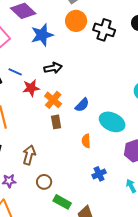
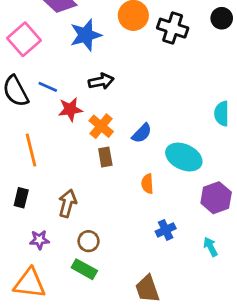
green rectangle: (62, 202) -> (84, 269), moved

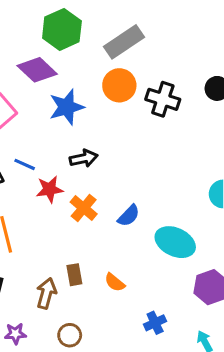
brown rectangle: (105, 157) -> (74, 275), moved
orange semicircle: (147, 184) -> (115, 282), moved, turned -48

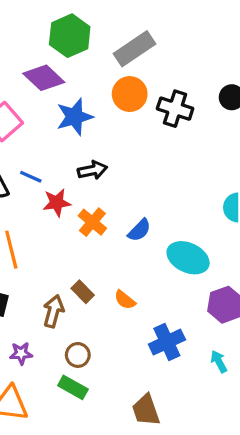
brown rectangle: (74, 275) -> (83, 292), turned -35
blue cross: (155, 323) -> (167, 342), size x1.5

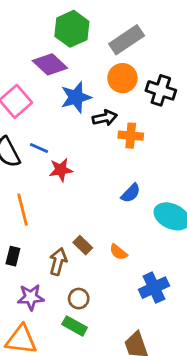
black arrow: (92, 170) -> (105, 118), moved
orange cross: (92, 222) -> (131, 136), moved, turned -35
purple star: (21, 353) -> (31, 297), size x1.4

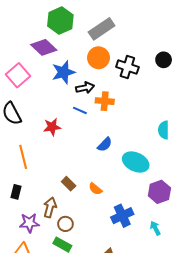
blue line: (39, 148) -> (80, 110), moved
brown arrow: (58, 262) -> (50, 207), moved

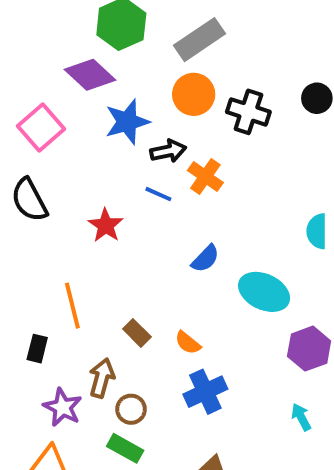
orange cross: (105, 101) -> (205, 176), turned 30
red star: (52, 127) -> (106, 225), turned -30
orange line: (23, 157) -> (72, 306), moved
blue cross: (122, 216) -> (205, 392), moved
purple star: (29, 223) -> (63, 407), turned 30

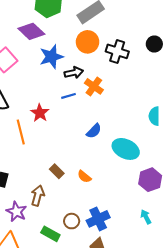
blue line: (158, 194) -> (68, 96), turned -40
orange line: (72, 306) -> (21, 132), moved
blue cross: (205, 392) -> (98, 219), moved
brown circle: (131, 409) -> (72, 221), moved

